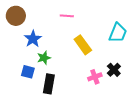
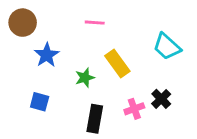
cyan trapezoid: (118, 33) -> (167, 47), turned 110
green star: (44, 58) -> (85, 78), moved
black rectangle: (49, 84) -> (95, 119), moved

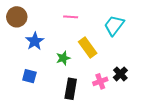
cyan trapezoid: (167, 47) -> (114, 25), moved, turned 85

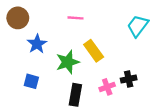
cyan trapezoid: (114, 25) -> (138, 26), moved
green star: (63, 58) -> (68, 62), size x1.5
black cross: (120, 74) -> (129, 79), turned 32

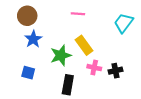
brown circle: (18, 18) -> (27, 16), moved
pink line: (75, 18) -> (78, 14), moved
pink cross: (107, 87) -> (94, 68), moved, turned 32

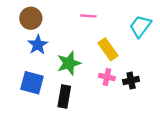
yellow rectangle: (84, 45) -> (108, 49), moved
blue square: (28, 73) -> (32, 83), size x1.5
black rectangle: (68, 85) -> (64, 97), moved

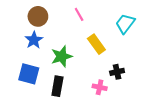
pink line: (88, 16) -> (79, 14), turned 56
brown circle: (31, 18) -> (38, 16), moved
pink cross: (107, 77) -> (100, 87), moved

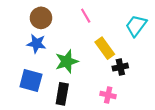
blue star: (34, 40) -> (37, 44), turned -30
black cross: (117, 72) -> (120, 67), moved

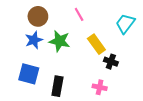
blue star: (37, 44) -> (34, 40), turned -30
green star: (67, 61) -> (60, 41), moved, turned 30
black cross: (120, 67) -> (111, 62), turned 32

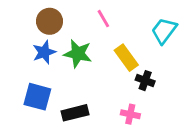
black rectangle: (57, 86) -> (75, 113), turned 66

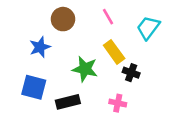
pink line: (103, 19) -> (108, 17), moved
brown circle: (49, 21) -> (63, 19), moved
green star: (78, 54) -> (85, 69), moved

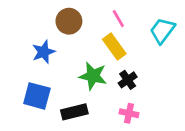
yellow rectangle: (114, 52) -> (114, 47), moved
black cross: (131, 73) -> (128, 80), moved, turned 35

